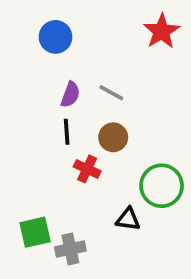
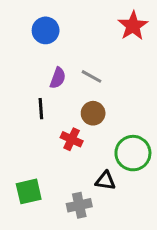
black line: (67, 132) -> (41, 109), moved
gray cross: (70, 249) -> (79, 205), moved

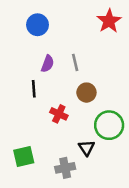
gray line: (92, 76) -> (75, 62), turned 48
brown circle: (93, 113) -> (86, 93), moved
black triangle: (105, 181) -> (86, 148), turned 48

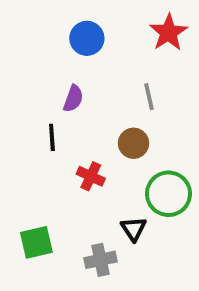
blue circle: (38, 25) -> (87, 38), moved
gray line: (75, 62) -> (149, 97), moved

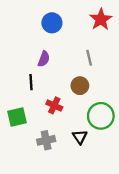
green square: (36, 242) -> (17, 117), moved
gray cross: (100, 260) -> (46, 140), moved

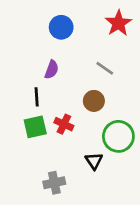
gray line: (89, 58) -> (105, 68), turned -42
green square: (17, 117) -> (35, 127), moved
gray cross: (46, 140) -> (54, 183), moved

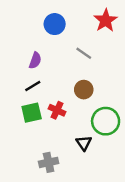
gray line: (105, 68) -> (84, 53), moved
purple semicircle: (52, 70) -> (35, 60), moved
black line: (37, 97) -> (33, 86), turned 63

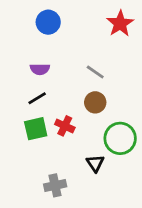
blue circle: (55, 24) -> (48, 22), moved
gray line: (84, 53) -> (95, 72), moved
purple semicircle: (35, 60) -> (40, 69), turned 70

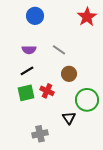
gray line: (95, 72) -> (59, 50), moved

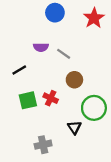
blue circle: (35, 16) -> (55, 13), moved
purple semicircle: (29, 50) -> (41, 47), moved
black line: (27, 71) -> (19, 70), moved

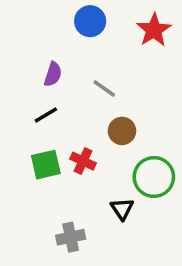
purple semicircle: (41, 47) -> (53, 74), moved, turned -72
black line: (19, 70) -> (46, 115), moved

